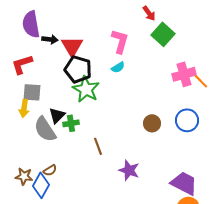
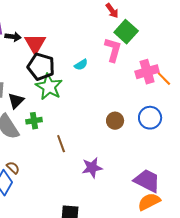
pink L-shape: (120, 41) -> (113, 50), moved
black triangle: (57, 115) -> (16, 101), moved
brown semicircle: (50, 170) -> (13, 168), turned -104
purple star: (129, 170) -> (92, 168), turned -30

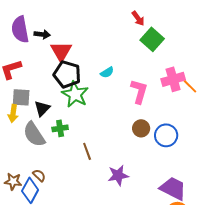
black arrow: (13, 37) -> (42, 34), moved
pink L-shape: (113, 50) -> (139, 91), moved
blue circle: (150, 118) -> (166, 135), moved

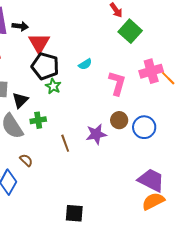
green star: (75, 94) -> (53, 86), size x0.6
brown semicircle: (39, 175) -> (26, 160), moved
purple star: (118, 175) -> (96, 134), moved

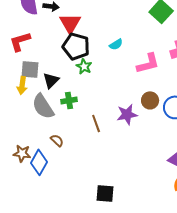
pink L-shape: (117, 83) -> (148, 63), turned 60

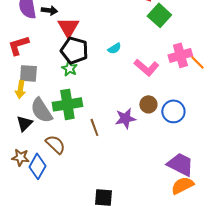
pink L-shape: (148, 63) -> (146, 67), turned 55
green star: (84, 66) -> (69, 68), moved
black triangle: (51, 80) -> (24, 123), moved
green cross: (69, 100) -> (67, 104), size x1.8
brown semicircle: (57, 140) -> (55, 144), size x1.5

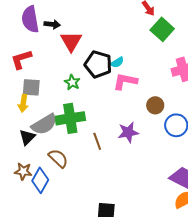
black pentagon: (74, 50) -> (98, 64), moved
pink L-shape: (146, 67) -> (125, 81), moved, turned 150
brown circle: (148, 104) -> (155, 105), moved
gray semicircle: (41, 110) -> (44, 124), turned -88

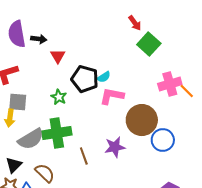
red triangle: (71, 41) -> (58, 56), size x0.7
brown circle: (155, 105) -> (142, 120), size x1.8
black triangle: (27, 137) -> (14, 165), moved

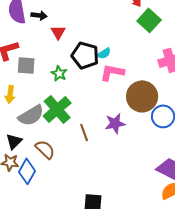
gray square: (18, 102) -> (26, 65), moved
green cross: (57, 133) -> (57, 109), turned -32

